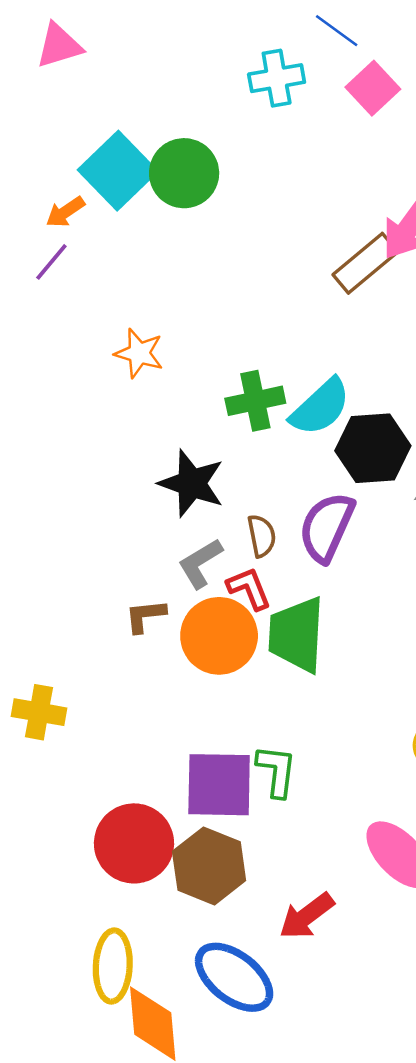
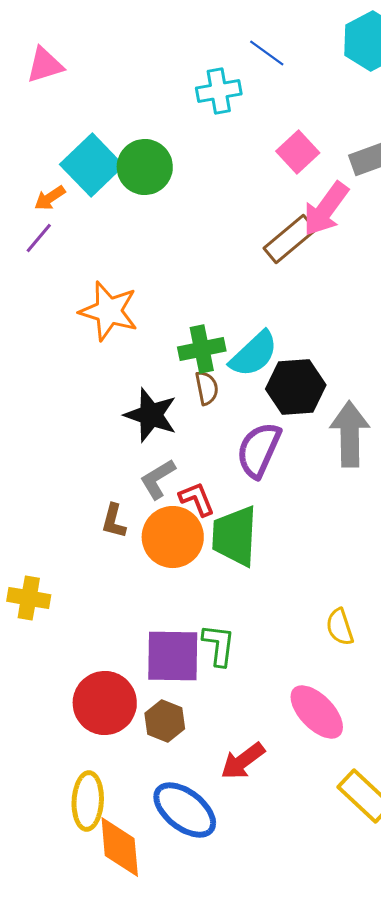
pink square: (373, 88) -> (298, 152), moved
orange star: (139, 353) -> (109, 311), size x1.5
brown semicircle: (262, 536) -> (207, 388), moved
brown L-shape: (145, 616) -> (114, 521), turned -69
brown hexagon: (209, 866) -> (165, 721), size x0.7

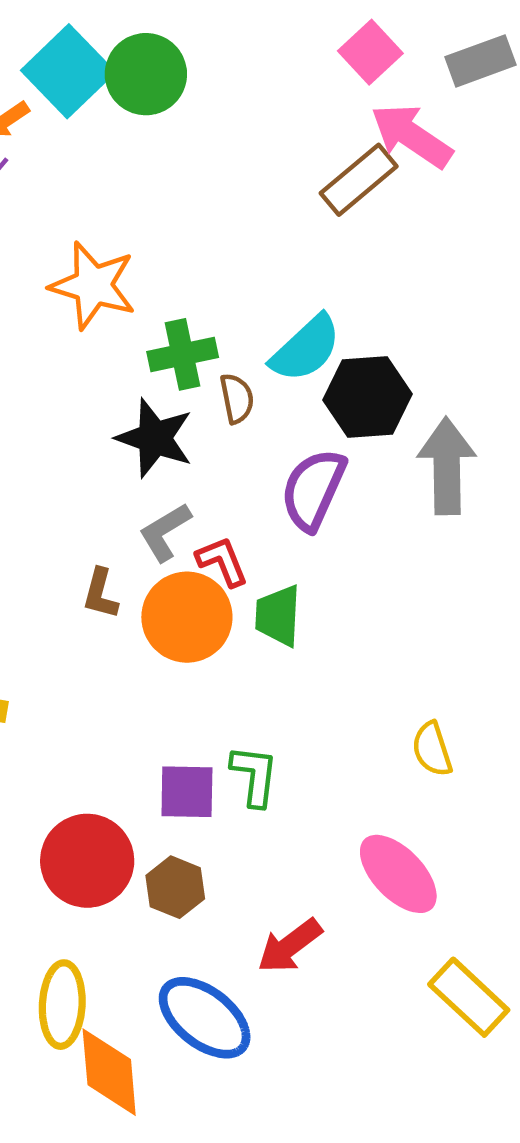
pink arrow: (326, 209) -> (411, 136), turned 88
green cross: (202, 349) -> (183, 354), moved
green trapezoid: (235, 536) -> (278, 616), size x0.7
purple square: (173, 656) -> (187, 792), size x0.7

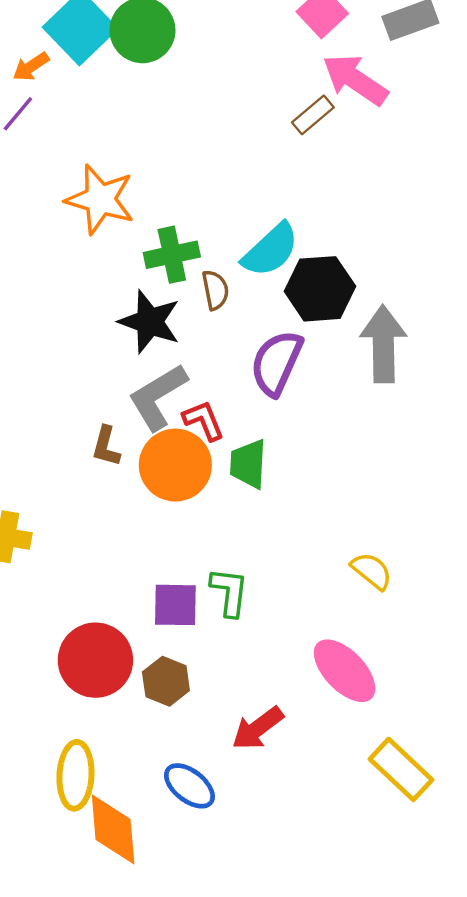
brown rectangle: (359, 180) -> (313, 115), size x0.7
gray L-shape: (165, 532) -> (158, 397), size x1.4
yellow semicircle: (432, 749) -> (372, 571), turned 147
blue ellipse: (205, 1018) -> (189, 786), size x0.7

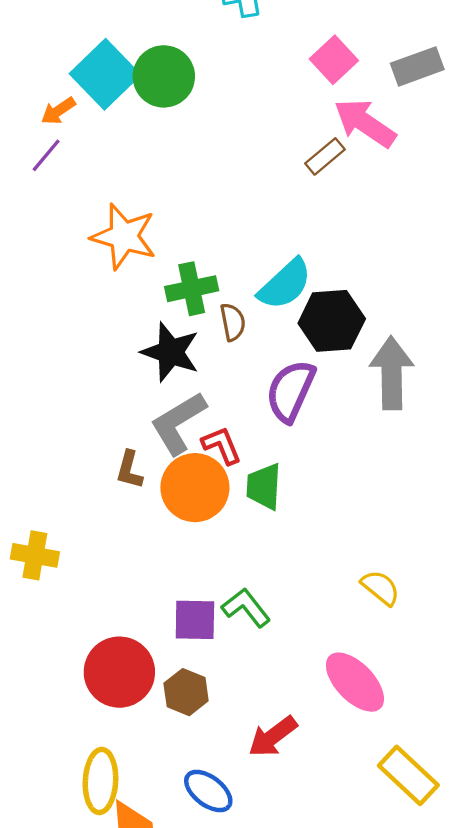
green L-shape: (229, 592) -> (246, 608), turned -45

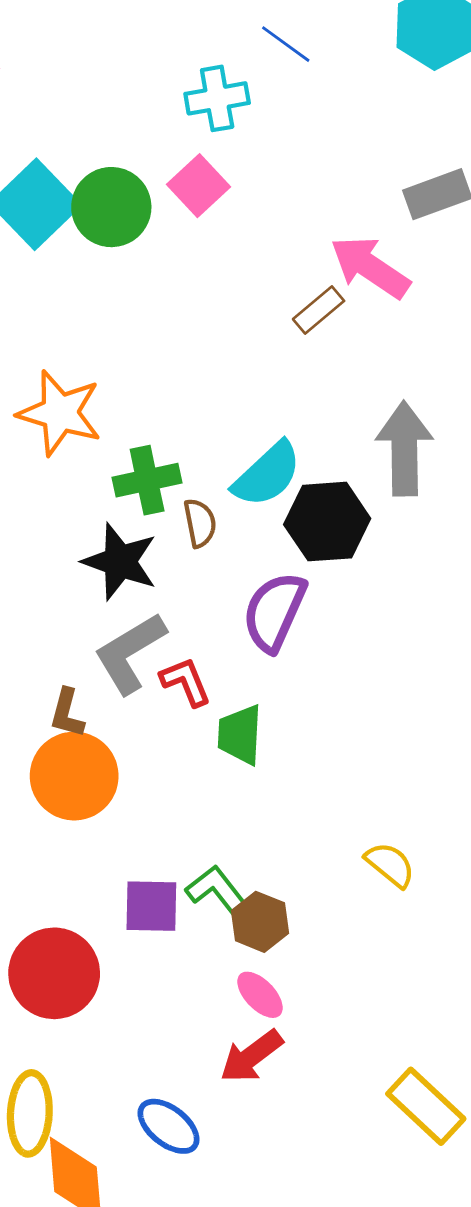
pink square: (334, 60) -> (199, 186), moved
gray arrow: (392, 373) -> (404, 449), moved
orange circle: (195, 488) -> (74, 776), moved
pink ellipse: (355, 682) -> (260, 995), moved, size x0.6
brown hexagon: (186, 692) -> (260, 922), moved

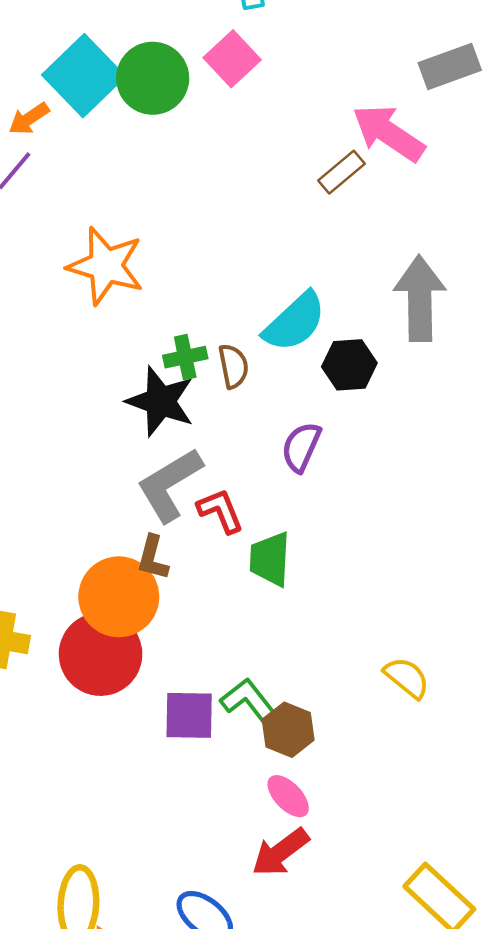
green cross: (147, 480) -> (185, 357), moved, size x0.7
black hexagon: (327, 522) -> (349, 365), size x0.7
purple semicircle: (274, 612) -> (301, 447), size x0.7
brown L-shape: (67, 713) -> (153, 558), moved
red circle: (54, 973) -> (101, 654), moved

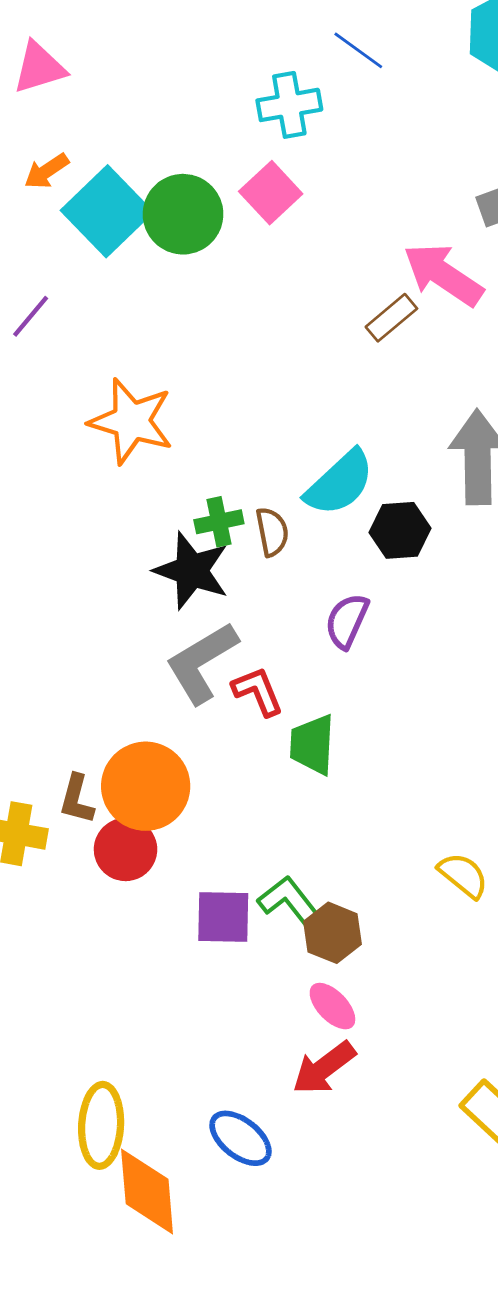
orange arrow: (29, 119) -> (46, 171), moved
brown L-shape: (153, 558) -> (77, 799), moved
red circle: (101, 654) -> (126, 849), size x0.7

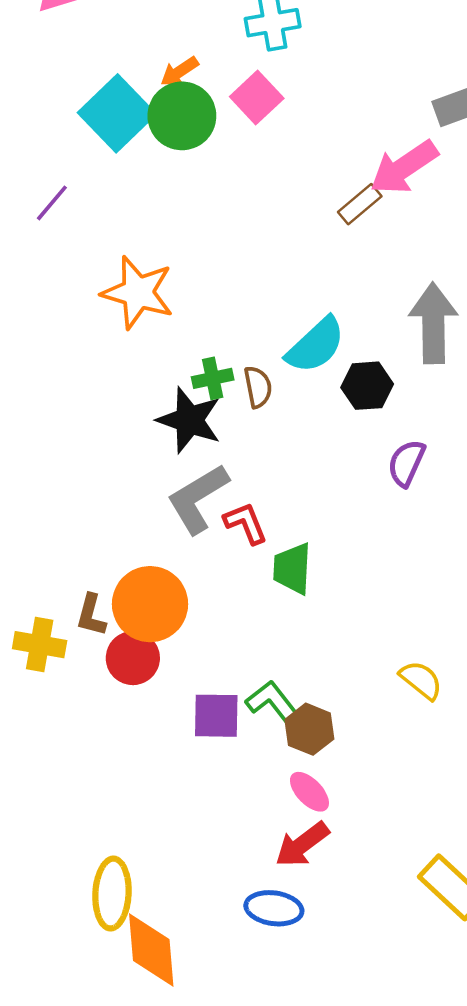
orange arrow: (46, 171) -> (179, 72), moved
pink arrow: (443, 275) -> (404, 167), turned -68
purple semicircle: (347, 621) -> (406, 463), moved
blue ellipse: (240, 1138) -> (274, 908), moved, turned -30

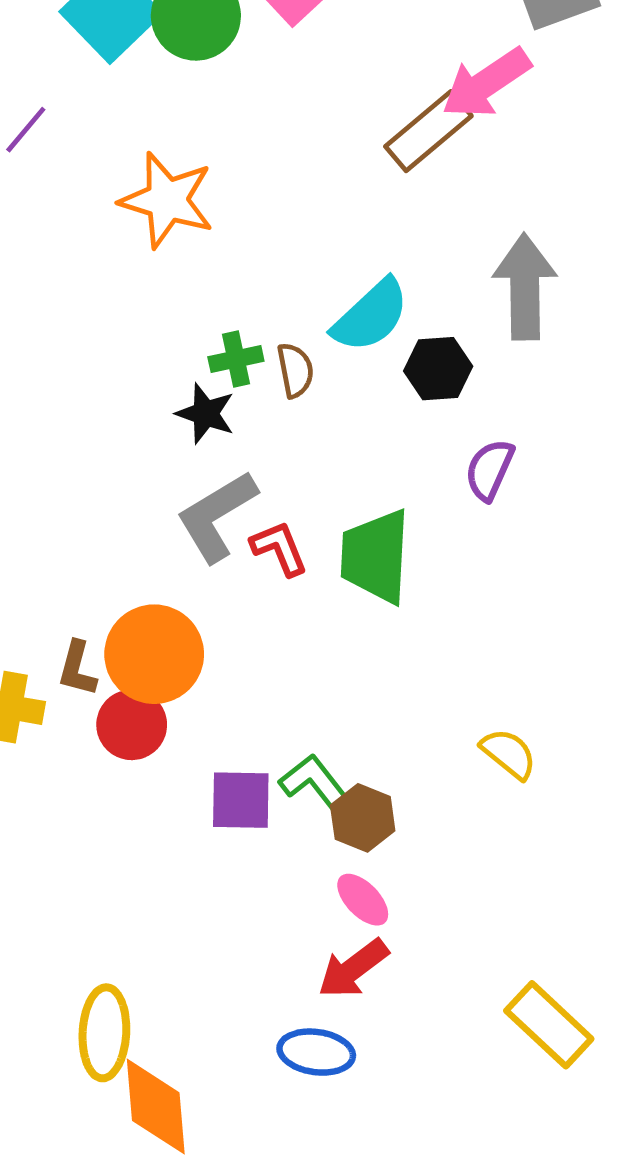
brown rectangle: (360, 204) -> (428, 131), size x1.5
orange star: (138, 293) -> (167, 200), moved
black star: (189, 420) -> (205, 414), size x0.7
green trapezoid: (292, 569) -> (376, 556), moved, size x1.4

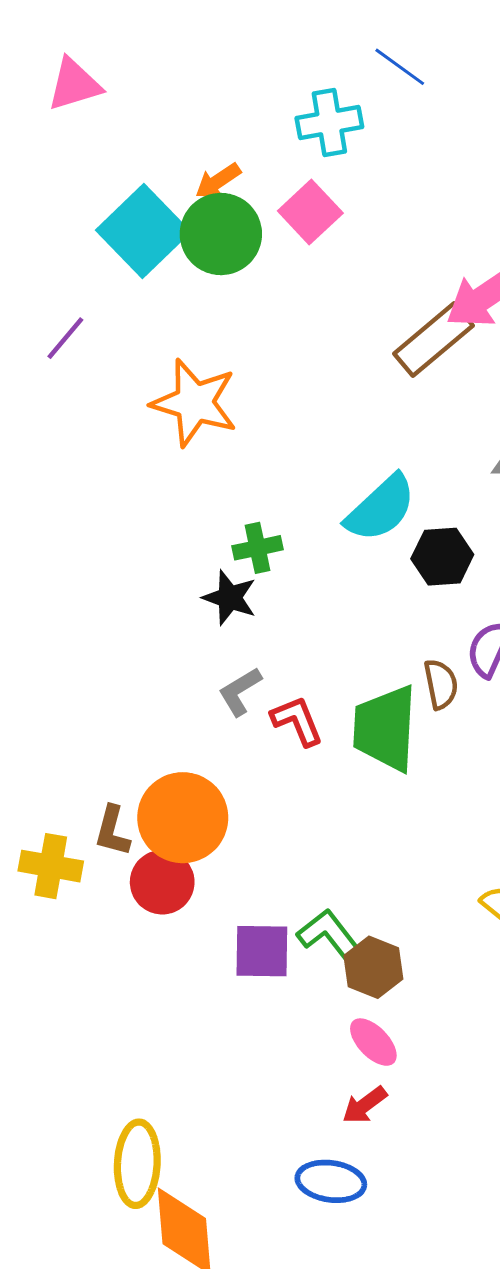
brown semicircle: (295, 370) -> (441, 684), moved
gray L-shape: (217, 516) -> (240, 692), size x0.6
red arrow: (353, 969) -> (365, 1105), size x0.7

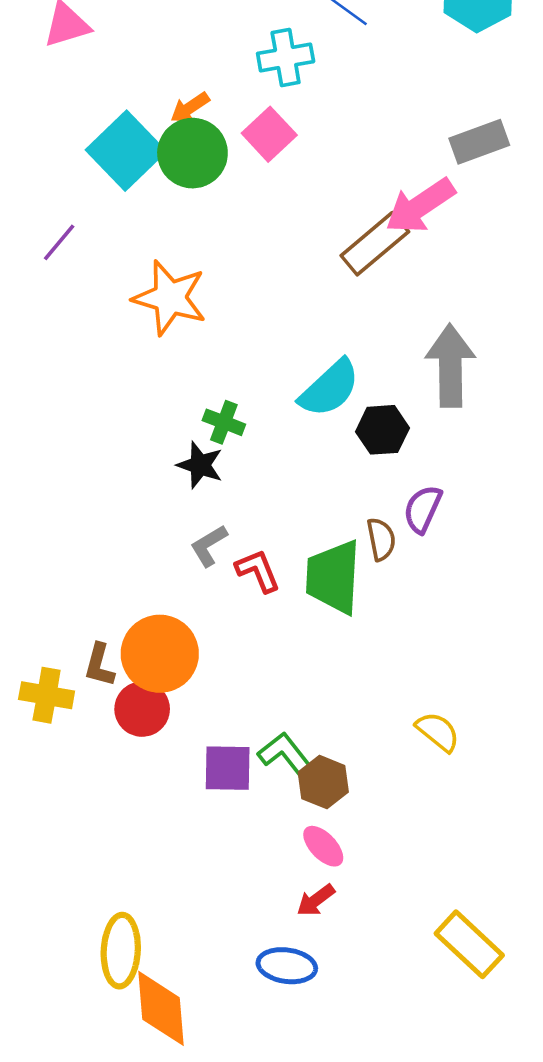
green cross: (258, 548) -> (224, 422), turned 33

